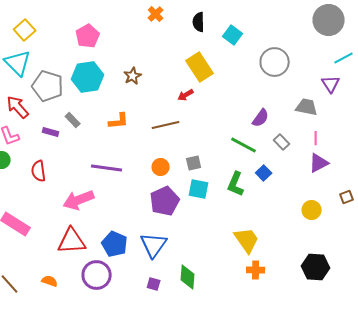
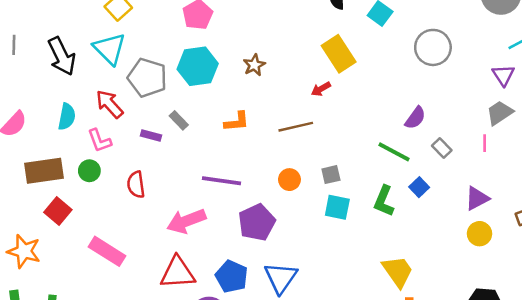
gray trapezoid: (307, 107) -> (500, 113), moved, turned -45
purple triangle: (319, 163) -> (477, 198), moved
purple pentagon: (165, 201) -> (257, 222), moved

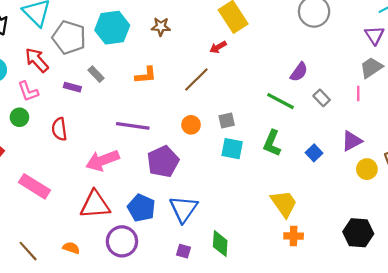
brown star: (254, 65) -> (161, 27), turned 30
brown line: (296, 127) -> (196, 80), turned -32
blue square: (419, 187) -> (314, 153), moved
yellow circle: (480, 234) -> (367, 169), moved

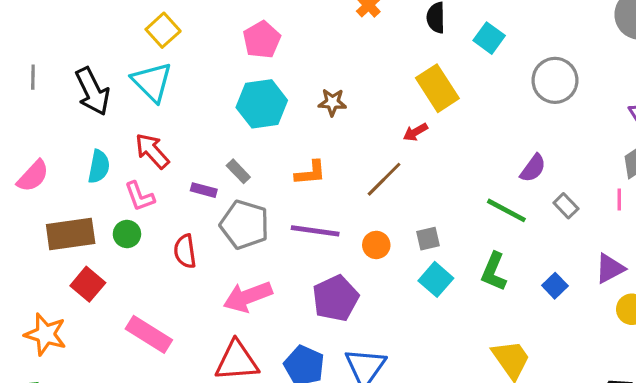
gray pentagon: (69, 37) -> (245, 225), moved
purple line: (133, 126) -> (315, 231), moved
cyan square: (232, 149) -> (436, 279), turned 30

